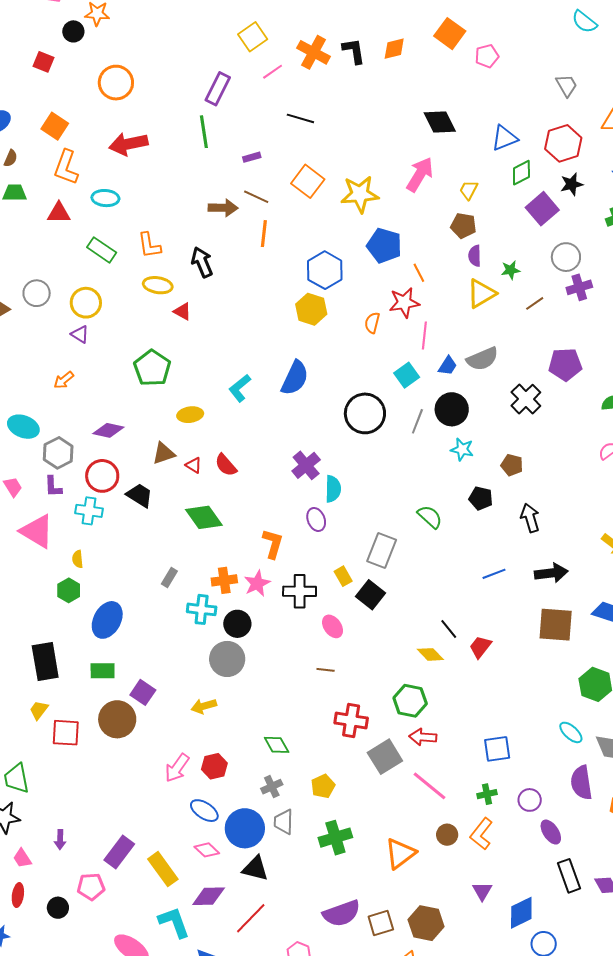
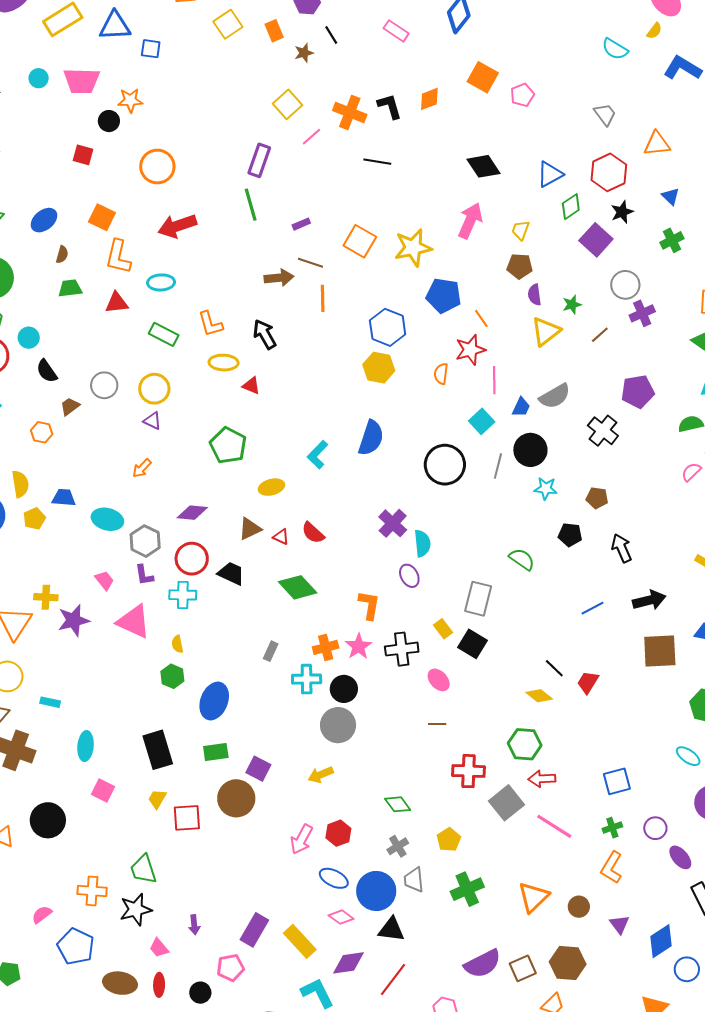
black line: (300, 118) -> (377, 162), moved
brown circle: (447, 835) -> (579, 907), moved

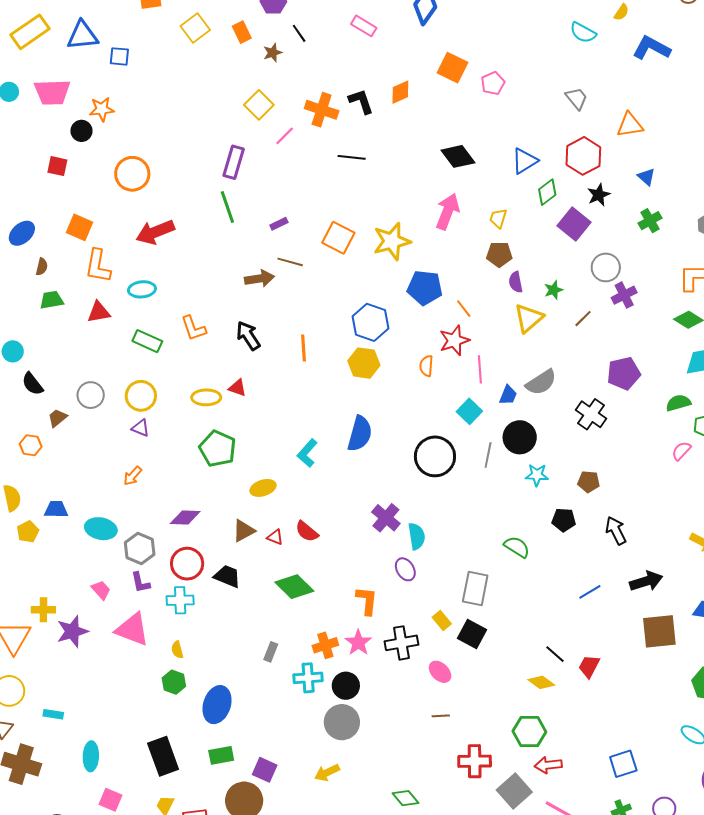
orange line: (323, 298) -> (303, 348), moved
yellow ellipse: (224, 363) -> (206, 397), moved

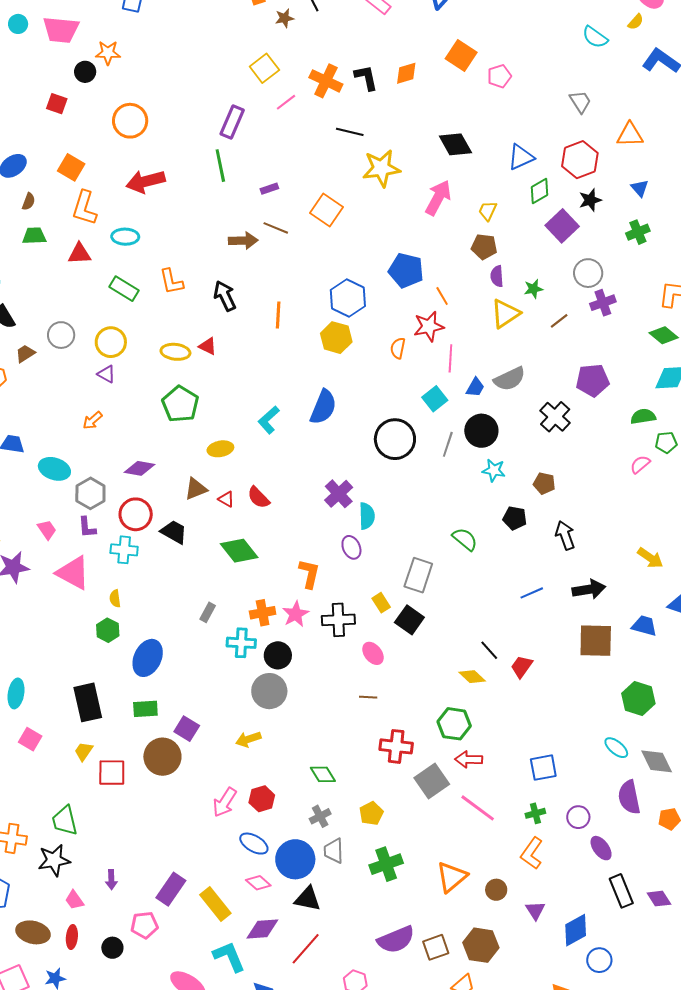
yellow star: (392, 241) -> (381, 168), moved

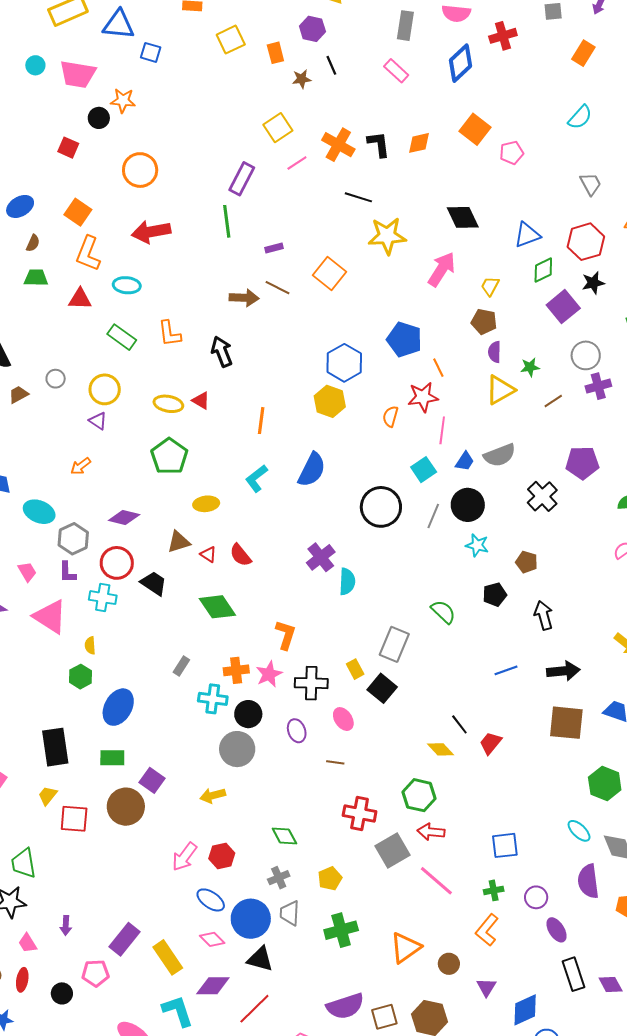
cyan semicircle: (595, 37) -> (580, 117), moved, turned -88
orange line: (278, 315) -> (261, 421), moved
gray circle: (61, 335) -> (56, 379), size x0.7
black pentagon: (515, 518) -> (495, 595), turned -30
purple ellipse: (351, 547) -> (297, 731), moved

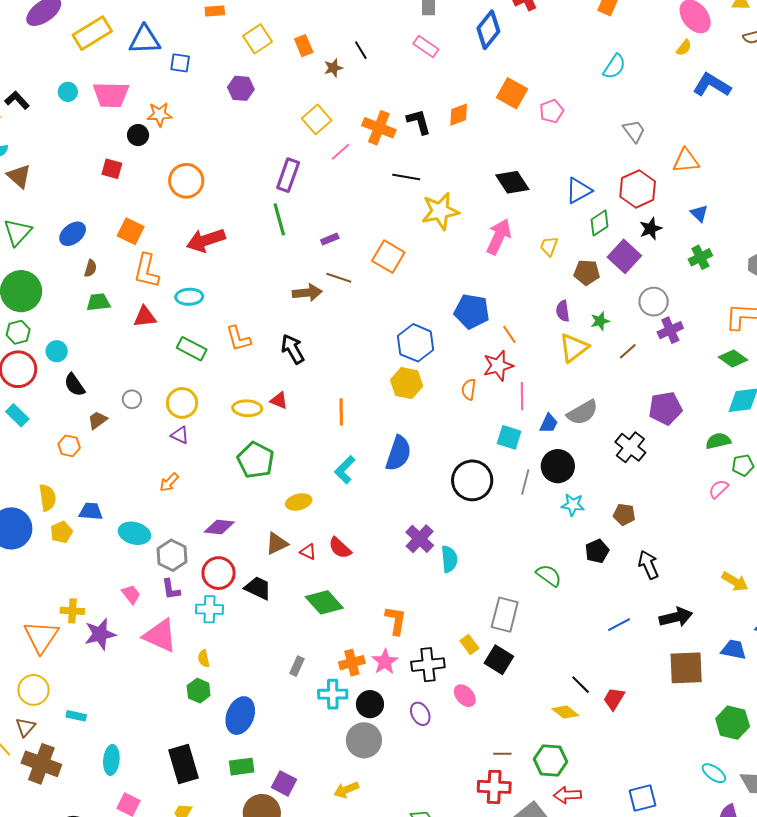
purple hexagon: (312, 29) -> (241, 88), moved
brown pentagon: (484, 322) -> (587, 272), moved
cyan square: (424, 470) -> (509, 437), turned -30
brown line: (335, 762) -> (502, 754), moved

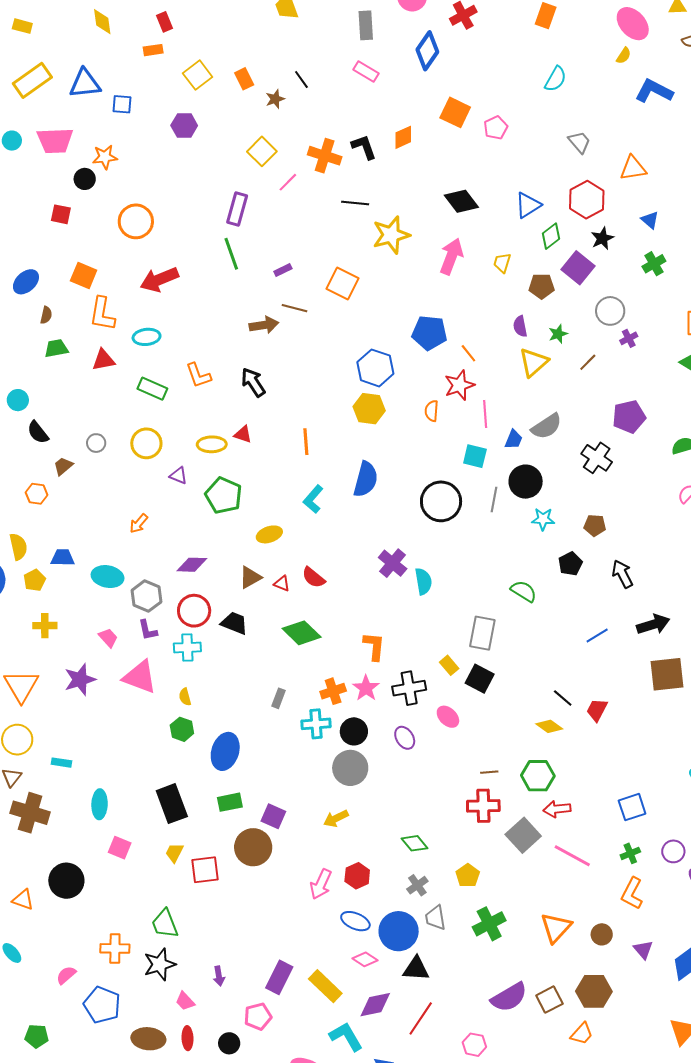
purple cross: (670, 330) -> (629, 338), size x0.7
purple triangle: (180, 435) -> (178, 476), moved
yellow cross: (72, 611) -> (45, 626), moved

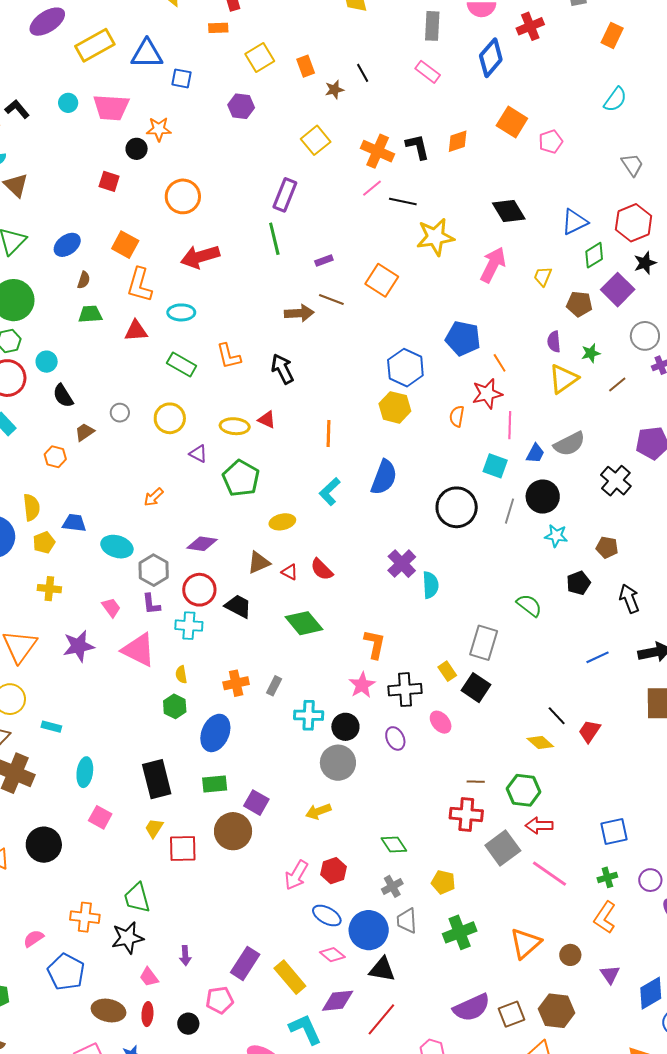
pink line: (288, 182) -> (372, 188), moved
orange cross: (333, 691) -> (236, 683), moved
yellow pentagon: (468, 876) -> (443, 882), turned -30

